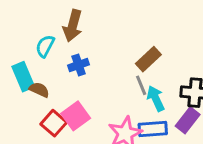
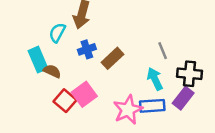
brown rectangle: (148, 59) -> (112, 58), moved
gray line: (141, 85) -> (163, 51), moved

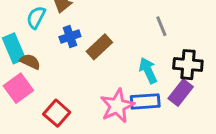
gray line: (163, 51) -> (161, 26), moved
pink square: (84, 94) -> (18, 88), moved
red square: (65, 101) -> (57, 113), moved

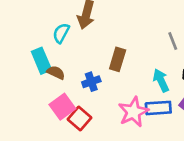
blue cross: (70, 37) -> (91, 82), moved
brown rectangle: (99, 47) -> (118, 59), turned -30
pink square: (18, 88) -> (62, 107), moved

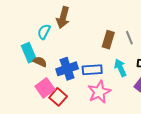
brown rectangle: (118, 59) -> (108, 40), moved
blue cross: (91, 82) -> (67, 69), size x1.5
blue rectangle: (158, 108) -> (92, 70), moved

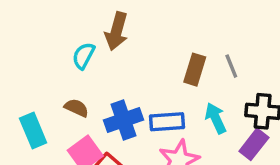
cyan rectangle: (29, 53) -> (33, 130), moved

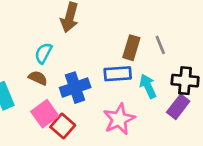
cyan semicircle: (83, 56) -> (43, 53), moved
blue rectangle: (167, 122) -> (118, 74), moved

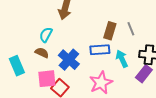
blue cross: (75, 88) -> (69, 60), turned -30
pink square: (45, 114) -> (47, 79), turned 30

